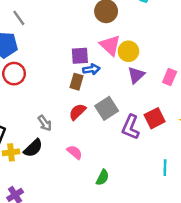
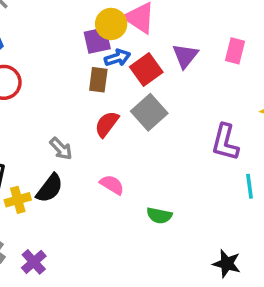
yellow circle: (128, 51) -> (111, 24), moved
red square: (155, 118) -> (146, 69), moved
purple L-shape: (131, 127) -> (225, 142), moved
green semicircle: (102, 177) -> (159, 216), turned 84

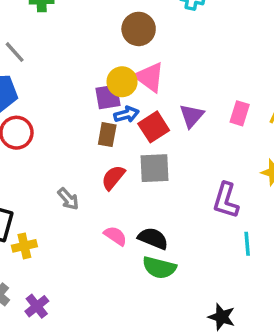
gray square: (149, 112) -> (155, 168), turned 36
black semicircle: (50, 188) -> (153, 238), moved, turned -108
green semicircle: (159, 216) -> (159, 268), size x1.4

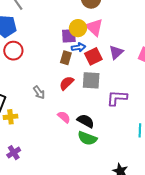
purple L-shape: (226, 200) -> (117, 98), moved, turned 70

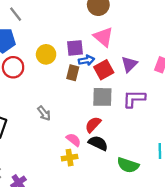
yellow circle: (78, 28) -> (46, 54), moved
red semicircle: (67, 83) -> (93, 125), moved
purple L-shape: (117, 98) -> (134, 99), moved
yellow cross: (10, 117) -> (70, 158), moved
green semicircle: (87, 138) -> (128, 165), moved

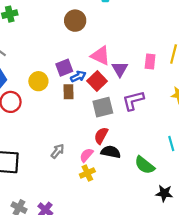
pink triangle: (103, 37) -> (100, 56), moved
gray arrow: (44, 113) -> (58, 151), moved, turned -88
pink semicircle: (73, 140) -> (86, 155), turned -72
green semicircle: (128, 165) -> (145, 165), turned 35

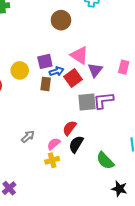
gray square: (103, 107) -> (87, 102), moved
black semicircle: (111, 152) -> (76, 144), turned -78

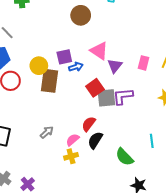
red square: (73, 78) -> (95, 88), moved
brown rectangle: (46, 84) -> (50, 81), moved, size x1.6

